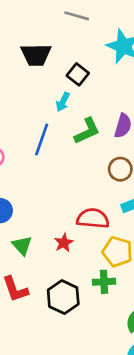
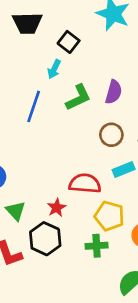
black hexagon: (63, 297) -> (45, 239), moved

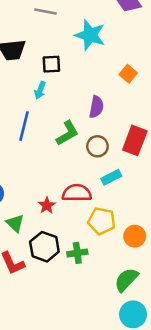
black square: (69, 42) -> (51, 64), turned -36
green L-shape: (78, 97) -> (67, 133), moved
red star: (57, 208) -> (47, 205), moved
green cross: (97, 246) -> (77, 253), moved

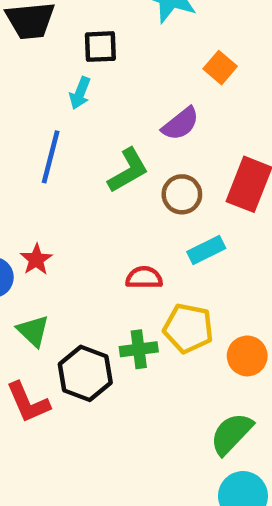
orange square: (128, 74) -> (220, 68), moved
purple semicircle: (96, 107) -> (180, 124), turned 40
red semicircle: (77, 193) -> (144, 278), size x0.7
red star: (47, 205) -> (36, 260), moved
green cross: (77, 253) -> (139, 349), moved

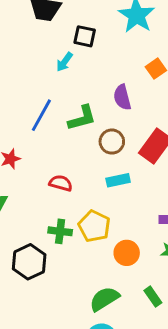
purple semicircle: (180, 124) -> (122, 97), turned 100
blue line: (51, 157) -> (41, 115), moved
red semicircle: (144, 278) -> (61, 183), moved
black hexagon: (85, 373) -> (29, 262), moved

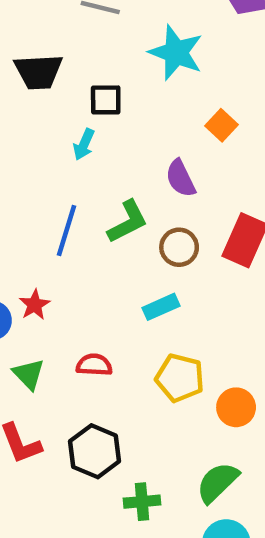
cyan rectangle: (118, 180) -> (161, 307), moved
red semicircle: (61, 183) -> (94, 365), moved
green cross: (60, 231) -> (142, 502), moved

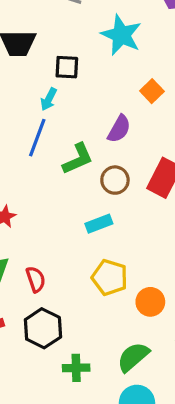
purple semicircle: (181, 178) -> (119, 129), turned -128
blue line: (66, 230) -> (37, 138), moved
red semicircle: (94, 365) -> (36, 279), moved, turned 65

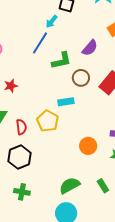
yellow pentagon: (110, 277) -> (48, 121), moved
orange circle: (150, 302) -> (88, 146), moved
green cross: (76, 368) -> (22, 192), moved

